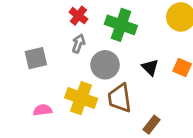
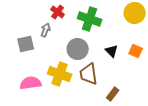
gray arrow: (78, 44) -> (46, 30), moved
pink semicircle: (43, 110) -> (31, 83), size x1.5

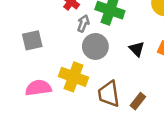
gray arrow: (46, 30) -> (83, 23), moved
brown trapezoid: (89, 74) -> (109, 94), moved

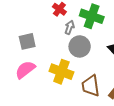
pink semicircle: (38, 88) -> (25, 70), moved, turned -30

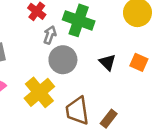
yellow cross: (61, 72) -> (39, 92), turned 30

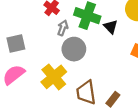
black triangle: (107, 62) -> (111, 27), moved

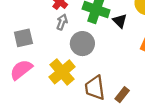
gray arrow: (63, 28) -> (62, 22), moved

